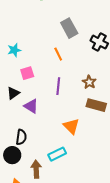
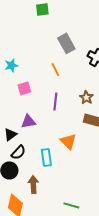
black triangle: (13, 93) -> (10, 134), moved
purple triangle: (31, 106) -> (28, 121), turned -42
black semicircle: (21, 137) -> (18, 152), turned 35
cyan rectangle: (57, 154) -> (46, 157), moved, turned -72

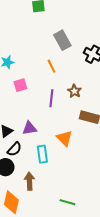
brown star: (86, 97) -> (74, 91), moved
purple triangle: (28, 121) -> (29, 128), moved

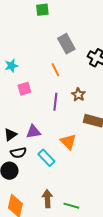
black semicircle: (14, 149) -> (18, 153), turned 35
cyan rectangle: (42, 154) -> (46, 158), turned -36
brown arrow: (29, 181) -> (47, 199), moved

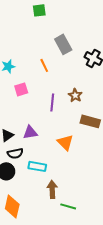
orange line: (55, 70) -> (44, 65), moved
cyan rectangle: (46, 158) -> (37, 166), moved, turned -36
brown arrow: (47, 199) -> (52, 189), moved

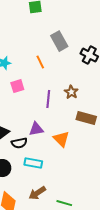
purple triangle: (30, 132) -> (36, 129), moved
black semicircle: (15, 153) -> (19, 143), moved
brown arrow: (52, 189) -> (37, 193), moved, turned -120

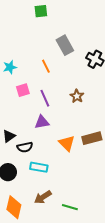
purple line: (48, 99) -> (45, 98), moved, turned -30
brown rectangle: (86, 118) -> (92, 138), moved, turned -30
purple triangle: (36, 129) -> (42, 122), moved

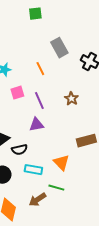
orange triangle: (67, 143) -> (61, 163), moved
green line: (70, 207) -> (56, 188), moved

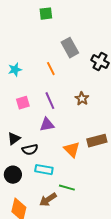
pink square: (17, 93) -> (23, 103), moved
orange triangle: (61, 163) -> (72, 150), moved

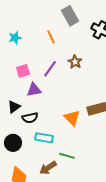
brown star: (82, 99) -> (75, 62), moved
purple line: (50, 101) -> (50, 69), turned 60
purple triangle: (47, 125) -> (34, 90), moved

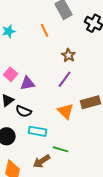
purple line: (50, 69) -> (65, 79), moved
pink square: (23, 71) -> (11, 74), moved, turned -32
black semicircle: (30, 118) -> (24, 111), turned 35

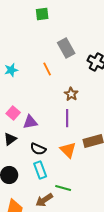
purple line: (65, 79) -> (67, 118), turned -36
black semicircle: (24, 111) -> (38, 149), moved
cyan rectangle: (38, 131) -> (40, 170), turned 60

